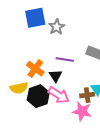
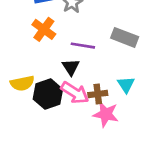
orange cross: (35, 69) -> (44, 29), moved
brown cross: (87, 95) -> (98, 94), moved

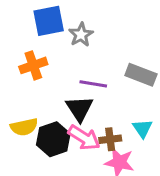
orange cross: (44, 29) -> (33, 65), moved, turned 35
black triangle: (71, 67) -> (79, 108), size x1.4

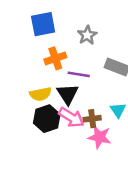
gray star: (81, 35) -> (87, 35), moved
orange cross: (33, 65) -> (55, 58), moved
yellow semicircle: (24, 127) -> (41, 94), moved

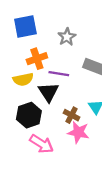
yellow semicircle: (41, 94) -> (23, 79), moved
pink arrow: (71, 117) -> (42, 144), moved
brown cross: (92, 119) -> (71, 115), turned 35

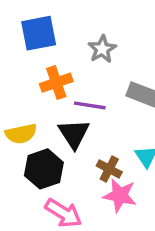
yellow semicircle: (23, 79) -> (21, 134), moved

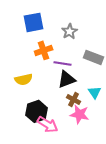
black triangle: (74, 134) -> (67, 79), moved, turned 42
black hexagon: (44, 169) -> (37, 111), moved

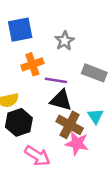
black triangle: (67, 79) -> (61, 100), turned 36
brown cross: (74, 99) -> (70, 125), size x1.5
black hexagon: (37, 111) -> (19, 122), moved

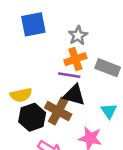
orange cross: (32, 64) -> (75, 59), moved
brown cross: (70, 125) -> (58, 111), moved

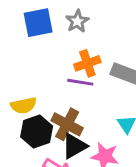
gray star: (78, 36) -> (77, 21), moved
black triangle: (74, 95) -> (74, 146), moved, turned -45

